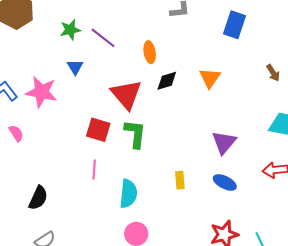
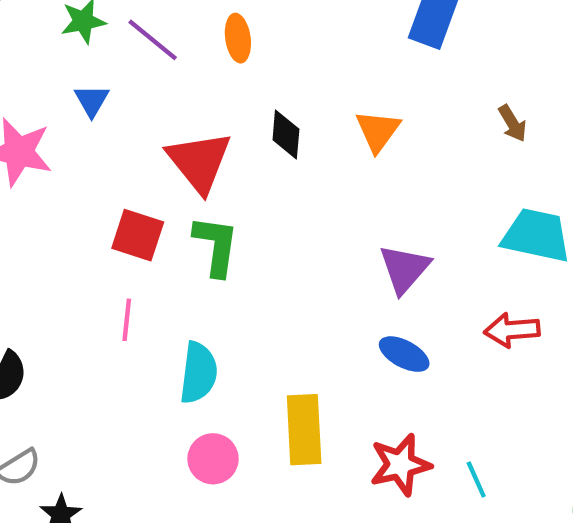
orange ellipse: (150, 52) -> (238, 38), moved
black diamond: (167, 81) -> (286, 134), turned -70
yellow rectangle: (180, 180) -> (304, 430), moved, size x1.8

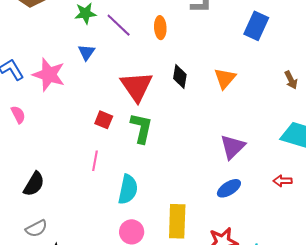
red square: (138, 235) -> (104, 120), size x0.7
red arrow: (512, 330) -> (283, 181), size x0.7
blue ellipse: (404, 354) -> (229, 188), turned -65

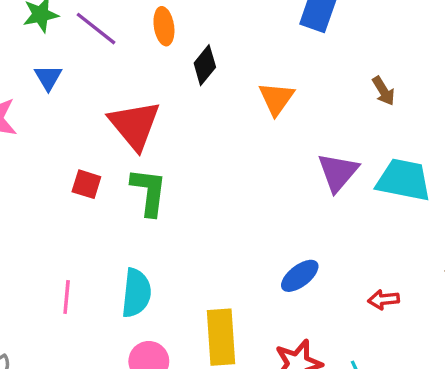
black diamond: (180, 77) -> (205, 65), moved, turned 35
purple triangle: (232, 147) -> (338, 172), moved
pink line: (95, 161) -> (67, 297), moved
red arrow: (283, 181) -> (384, 300), moved

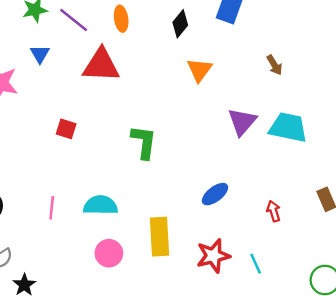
black diamond: (205, 65) -> (180, 24), moved
red triangle: (135, 125) -> (101, 65), moved, turned -48
green L-shape: (149, 192) -> (144, 142), moved
cyan semicircle: (136, 293) -> (100, 205), turned -96
red arrow: (384, 300) -> (274, 211), turned 78

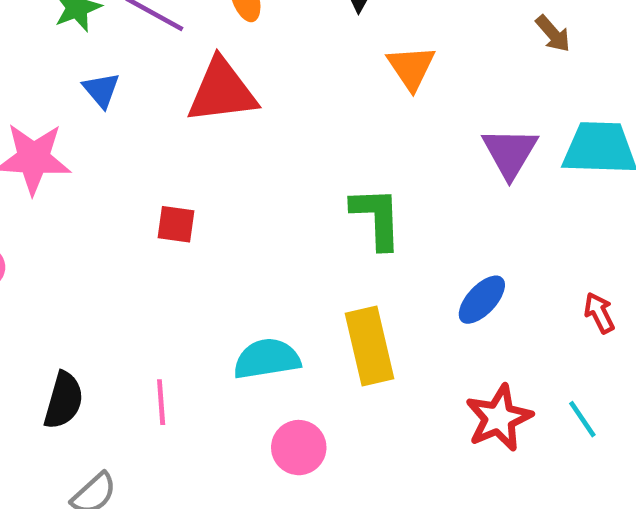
green L-shape: (144, 142) -> (377, 218), moved
pink line: (52, 208) -> (161, 402), moved
yellow rectangle: (160, 237) -> (370, 346), moved

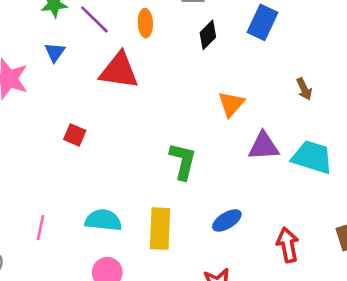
orange triangle: (411, 68) -> (231, 104), moved
purple triangle: (510, 153) -> (264, 146), turned 40
red arrow: (599, 313) -> (288, 245), size x1.5

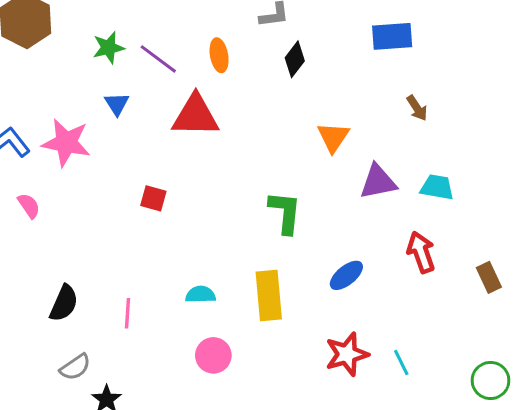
blue rectangle: (263, 22) -> (392, 36), moved, turned 68
cyan trapezoid: (312, 157) -> (437, 187), size x0.7
cyan semicircle: (103, 220) -> (201, 295), size x0.7
red arrow: (288, 245) -> (421, 252), moved

